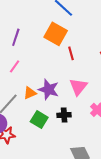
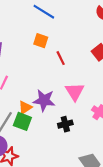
orange square: (56, 34) -> (41, 41), size x0.6
green square: (39, 119) -> (22, 121), moved

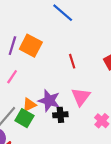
orange square: (41, 41) -> (31, 46), moved, size x1.5
black cross: (65, 124) -> (60, 115), moved

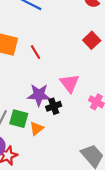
red line: (72, 61) -> (36, 52), moved
orange triangle: (29, 105) -> (37, 128), moved

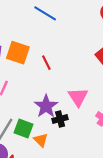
purple star: (39, 95) -> (46, 106), turned 30
orange triangle: (37, 128) -> (41, 140), turned -40

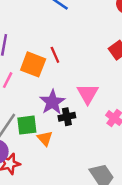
orange square: (18, 53) -> (33, 64), moved
green square: (24, 129) -> (27, 125), turned -30

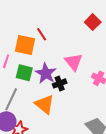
green square: (27, 125) -> (24, 73), moved, turned 30
orange triangle: (45, 138) -> (45, 104), size x1.5

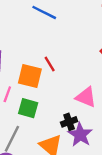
pink triangle: (74, 62) -> (86, 97), turned -30
purple star: (46, 73) -> (80, 135), moved

